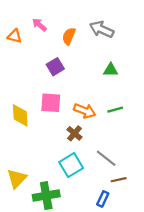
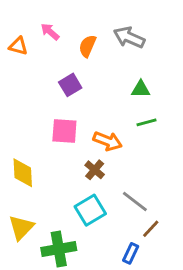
green line: (115, 110) -> (146, 122), moved
yellow diamond: (20, 115) -> (23, 173), moved
brown line: (119, 180) -> (151, 229), turned -35

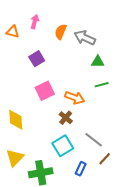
pink arrow: (50, 32) -> (35, 22), turned 64
gray arrow: (129, 37) -> (85, 38), moved
purple square: (70, 85) -> (37, 59), moved
pink square: (64, 131) -> (45, 91), turned -30
blue rectangle: (131, 253) -> (81, 169), moved

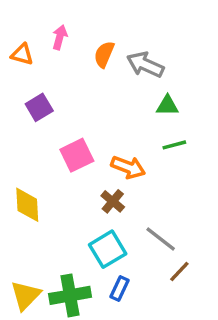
purple square: (37, 59) -> (39, 107), moved
yellow triangle: (15, 158) -> (26, 295), moved
blue rectangle: (81, 169) -> (120, 289), moved

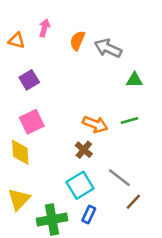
green triangle: (167, 106) -> (135, 80), moved
green line: (174, 145) -> (129, 121), moved
pink square: (77, 155) -> (32, 122), moved
yellow triangle: (26, 295) -> (19, 199), moved

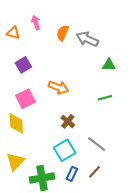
pink arrow: (44, 28) -> (36, 23), turned -32
orange arrow: (95, 124) -> (58, 87), moved
brown line: (133, 202) -> (95, 172), moved

